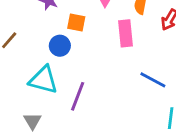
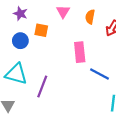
pink rectangle: (125, 33) -> (80, 52), moved
blue circle: (60, 46) -> (20, 41), moved

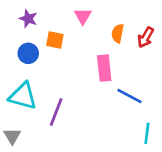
orange semicircle: (90, 17) -> (118, 33), moved

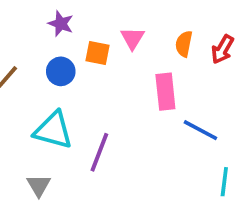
pink triangle: (83, 16) -> (132, 38), moved

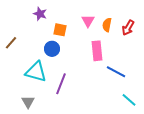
pink triangle: (132, 38) -> (88, 21), moved
blue circle: (61, 71) -> (52, 49), moved
cyan line: (224, 182) -> (129, 100), turned -56

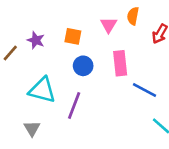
purple star: (40, 14) -> (36, 40), moved
orange semicircle: (107, 25) -> (133, 16), moved
blue circle: (52, 49) -> (83, 66), moved

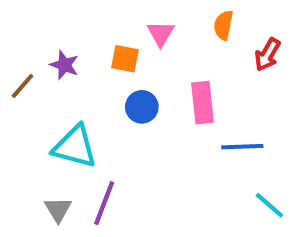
pink triangle: (109, 25) -> (161, 34), moved
blue line: (144, 90) -> (242, 147), turned -30
purple line: (74, 105) -> (104, 203), moved

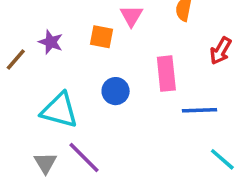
red arrow: (267, 55) -> (221, 51), moved
blue circle: (142, 107) -> (116, 91), moved
purple line: (104, 203) -> (84, 158), turned -66

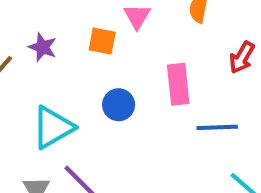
cyan triangle: (59, 110) -> (53, 127), turned -45

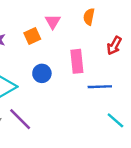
orange square: (102, 41) -> (32, 36), turned -35

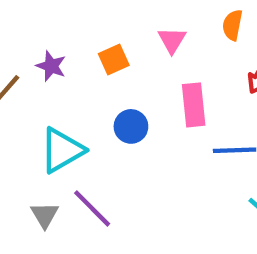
orange semicircle: (89, 17) -> (232, 25), moved
pink triangle: (53, 22) -> (172, 40), moved

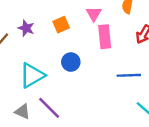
pink rectangle: (194, 105) -> (105, 37), moved
gray triangle: (45, 215) -> (23, 112), turned -35

